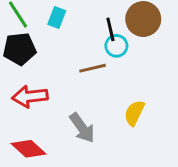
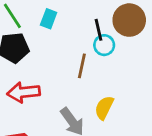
brown line: (93, 68) -> (82, 66), turned -65
yellow semicircle: (134, 113) -> (104, 108), moved

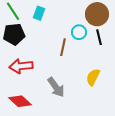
black line: (99, 30) -> (99, 37), moved
yellow semicircle: (104, 108) -> (93, 77), moved

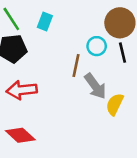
gray arrow: (56, 87) -> (95, 86), moved

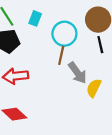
cyan circle: (97, 46) -> (64, 34), moved, size x1.5

